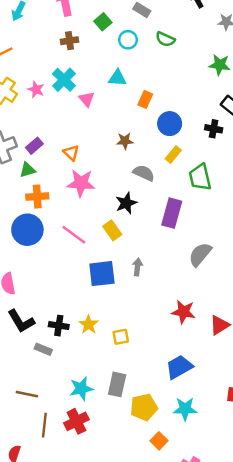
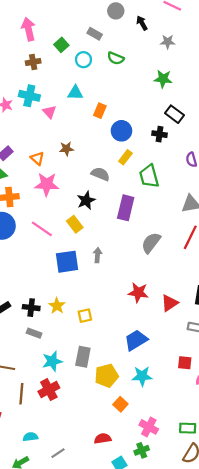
cyan cross: (64, 80) -> (29, 96), turned -30
brown star: (125, 141) -> (66, 149), moved
gray rectangle: (43, 349) -> (34, 333), moved

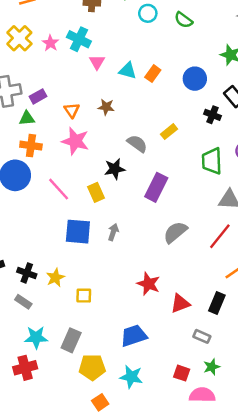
cyan triangle: (75, 93) -> (128, 71), moved
blue circle: (121, 131) -> (195, 79), moved
green trapezoid: (149, 176) -> (212, 161), moved

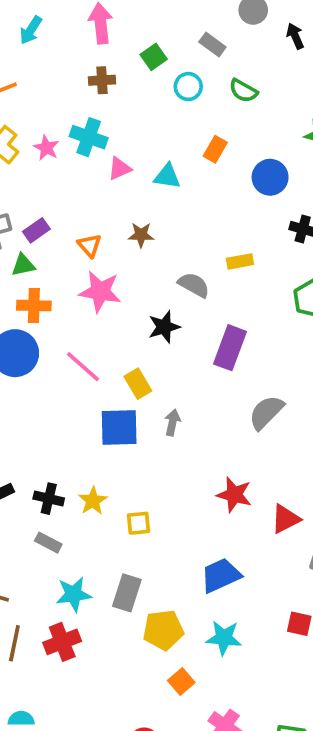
pink triangle: (97, 62) -> (120, 169), turned 42
orange rectangle: (153, 74) -> (215, 149), moved
yellow rectangle: (169, 132) -> (240, 261), turned 35
yellow rectangle: (96, 192) -> (138, 384), moved

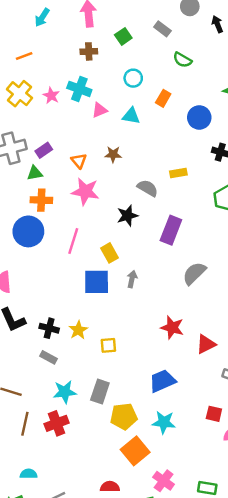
cyan circle: (188, 87) -> (133, 78), moved
pink line: (83, 367) -> (73, 241), turned 65
orange square: (181, 681) -> (135, 451), size x1.6

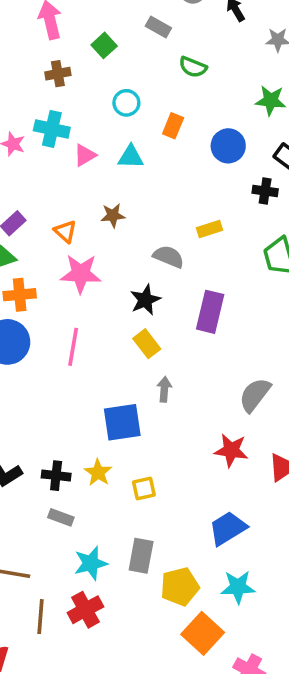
yellow rectangle: (109, 253) -> (147, 344), moved
gray semicircle: (194, 273) -> (255, 395), moved
blue square: (97, 282) -> (122, 422), moved

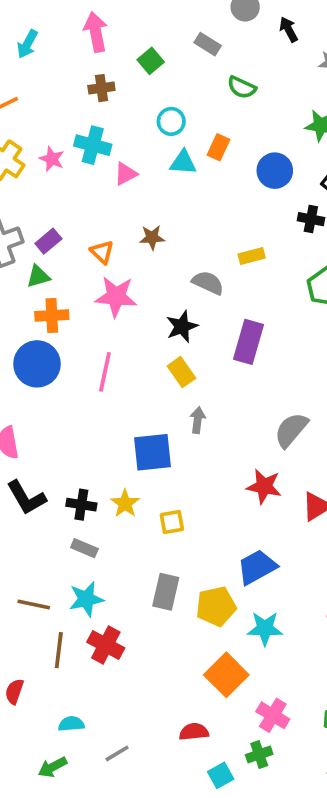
cyan triangle: (131, 157) -> (183, 162), moved
cyan star: (91, 563) -> (86, 599), moved
yellow pentagon: (180, 587) -> (216, 606), moved
red cross: (85, 610) -> (106, 645), turned -36

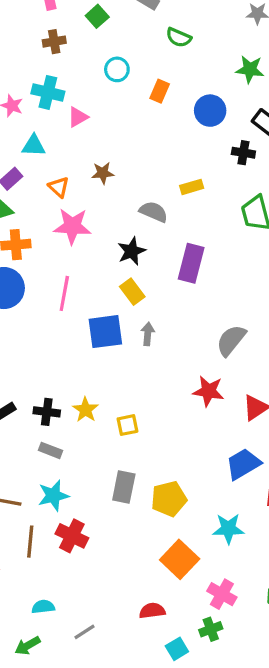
cyan triangle: (183, 162) -> (34, 146), moved
blue square: (152, 452) -> (105, 332), moved
blue trapezoid: (257, 567) -> (243, 464), moved
cyan star: (265, 628) -> (228, 529), moved

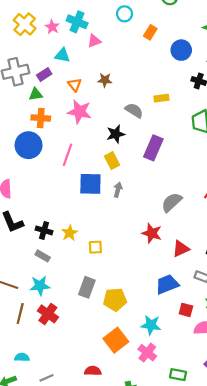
pink cross: (222, 594) -> (147, 353), moved

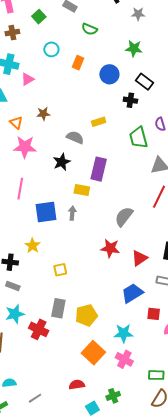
yellow rectangle: (112, 161) -> (82, 190), moved, turned -42
yellow star: (70, 233) -> (33, 246), moved
red cross: (48, 314) -> (39, 329), moved

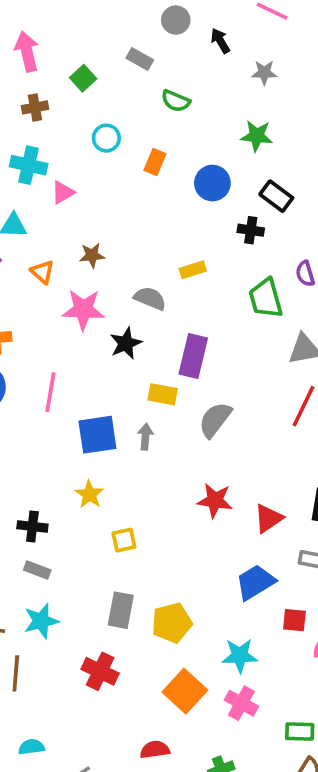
pink star: (25, 147) -> (83, 310), moved
gray semicircle: (124, 217) -> (215, 420), moved
yellow star: (33, 246) -> (89, 494), moved
red cross: (39, 329) -> (100, 671), moved

